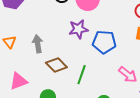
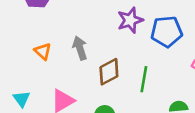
brown diamond: (56, 65) -> (109, 72), turned -65

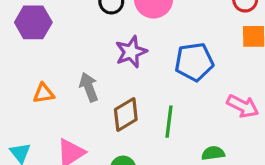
purple star: (130, 20) -> (131, 52), moved
orange triangle: (43, 51) -> (44, 93), turned -48

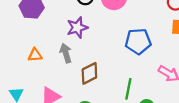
purple star: (131, 52) -> (77, 28), moved
green line: (169, 122) -> (128, 89), moved

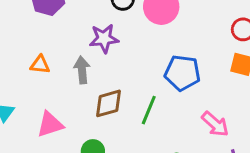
green line: (128, 89) -> (149, 110), moved

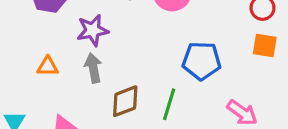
purple star: (104, 38) -> (93, 30), moved

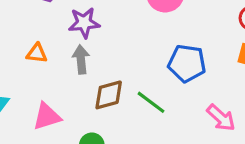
green line: (169, 104) -> (151, 102), turned -76

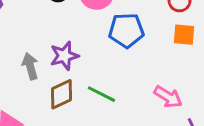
purple star: (84, 23) -> (64, 56), moved
blue pentagon: (187, 63) -> (126, 30), moved

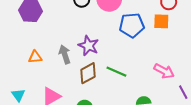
orange square: (184, 35) -> (161, 21), moved
purple star: (64, 56) -> (89, 46), turned -30

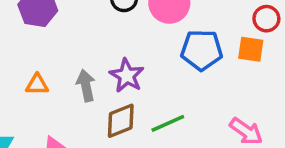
green line: (116, 72) -> (168, 123), turned -54

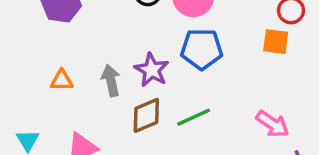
blue pentagon: (202, 50) -> (202, 49), moved

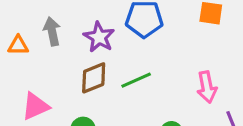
gray arrow: (111, 81) -> (52, 31), moved
pink arrow: (272, 124) -> (207, 87), turned 44

